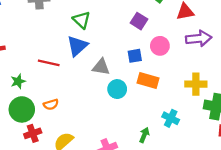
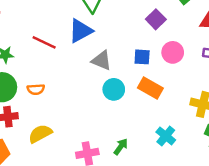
green arrow: (144, 135) -> (121, 147), moved

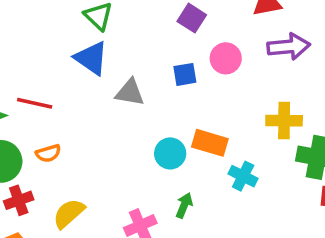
blue triangle: (80, 31) -> (91, 58), turned -44
red line: (44, 42) -> (35, 103), moved
orange rectangle: (150, 88) -> (210, 143), moved
cyan circle: (114, 89) -> (170, 153), moved

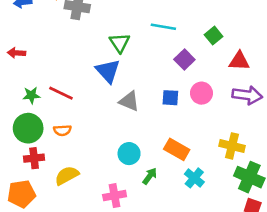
cyan circle: (170, 153) -> (129, 154), moved
green arrow: (184, 205) -> (150, 176), moved

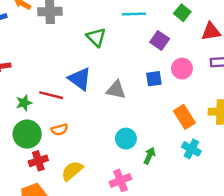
blue triangle: (108, 71) -> (80, 79), moved
orange rectangle: (177, 149) -> (184, 117), moved, turned 40

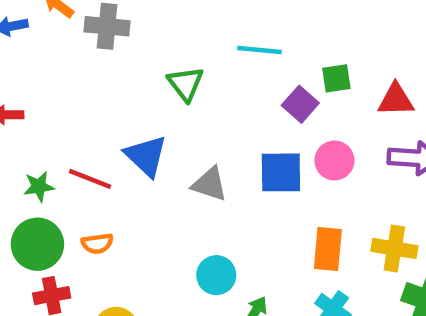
green square: (182, 13) -> (336, 78), moved, turned 35
blue square: (154, 79) -> (281, 172), size x1.5
orange rectangle: (184, 117) -> (328, 249), turned 30

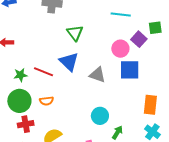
green triangle: (185, 84) -> (75, 33), moved
pink circle: (334, 160) -> (120, 49), moved

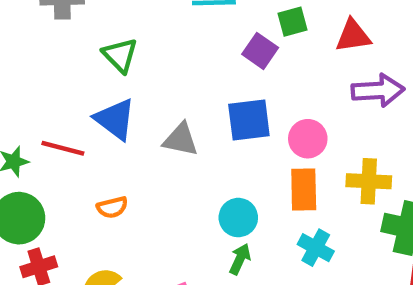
pink circle: (120, 49) -> (308, 139), moved
orange semicircle: (46, 101) -> (112, 207), moved
cyan circle: (100, 116) -> (238, 218), moved

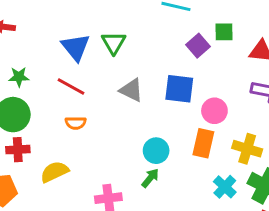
green triangle: (120, 55) -> (114, 43), moved
blue triangle: (115, 119) -> (76, 47), moved
red line: (63, 148) -> (71, 87), moved
cyan cross: (316, 248) -> (225, 187), moved

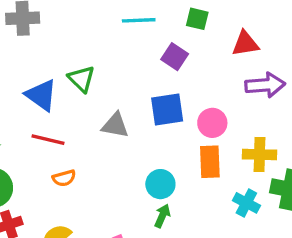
green square: (224, 32) -> (197, 19), moved, turned 30

